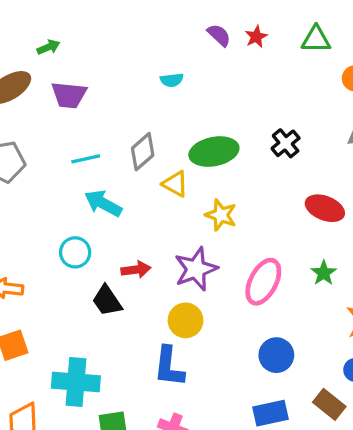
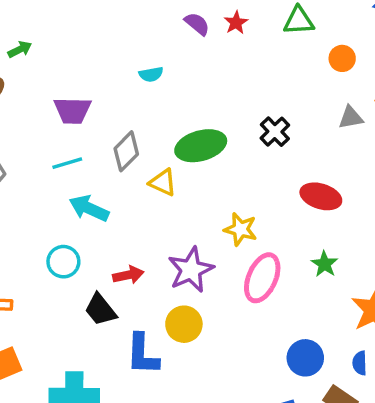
purple trapezoid: (69, 95) -> (73, 111), moved
yellow star: (221, 215) -> (240, 229), moved
blue circle: (276, 355) -> (305, 358), moved
blue L-shape: (169, 367) -> (142, 354), moved

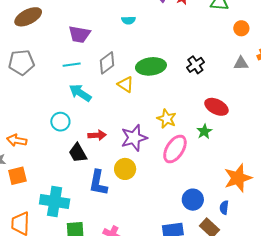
green star: (325, 264) -> (204, 131), moved

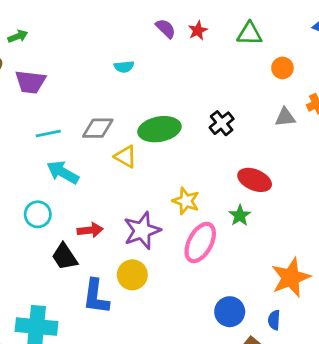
purple trapezoid: (79, 34) -> (30, 82), moved
gray diamond: (107, 63) -> (98, 128), turned 40

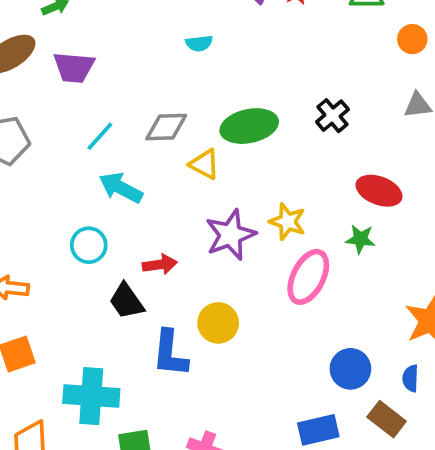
cyan line: (48, 134) -> (100, 136), turned -35
green star: (240, 215) -> (360, 239), turned -30
purple star: (142, 231) -> (230, 235), moved

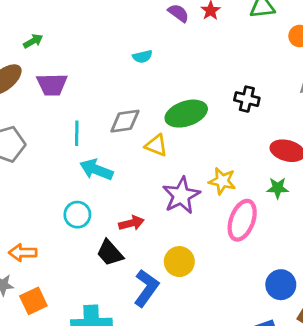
black cross: (332, 116) -> (247, 99), turned -30
cyan line: (100, 136) -> (77, 133), turned -35
blue L-shape: (170, 353) -> (146, 288), turned -144

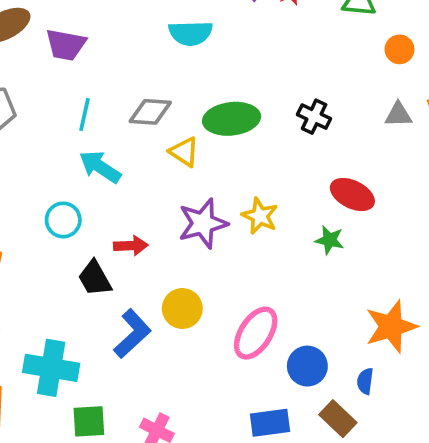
cyan semicircle: (142, 57) -> (191, 33), size x1.6
pink ellipse: (242, 220) -> (256, 333), moved

